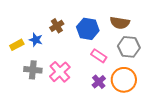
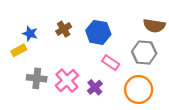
brown semicircle: (120, 23) -> (154, 26), moved
blue star: (36, 40) -> (30, 34), moved
purple cross: (99, 82) -> (95, 87), moved

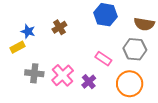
blue hexagon: (98, 32) -> (105, 15), moved

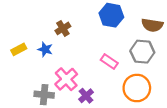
blue star: (28, 31) -> (45, 49), moved
gray cross: (34, 73) -> (44, 95), moved
purple cross: (89, 82) -> (86, 96), moved

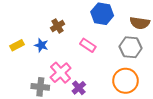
pink rectangle: (109, 62) -> (88, 45), moved

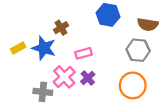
blue star: (41, 45) -> (44, 48), size x1.6
pink rectangle: (88, 45) -> (83, 53), moved, turned -49
purple cross: (79, 88) -> (88, 78), moved

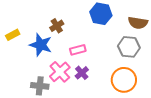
yellow rectangle: (18, 48) -> (13, 35), moved

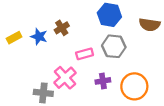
blue star: (41, 45) -> (39, 37), moved, size x0.7
gray hexagon: (129, 47) -> (114, 46), moved
purple cross: (82, 73) -> (103, 81), moved, turned 32

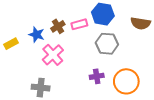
yellow rectangle: (14, 38) -> (11, 44), moved
pink rectangle: (85, 54) -> (79, 24), moved
pink cross: (65, 78) -> (53, 55), moved

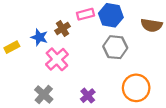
pink rectangle: (79, 24) -> (86, 14), moved
purple cross: (97, 76) -> (88, 96), moved, turned -32
gray cross: (41, 88) -> (44, 94), turned 36

